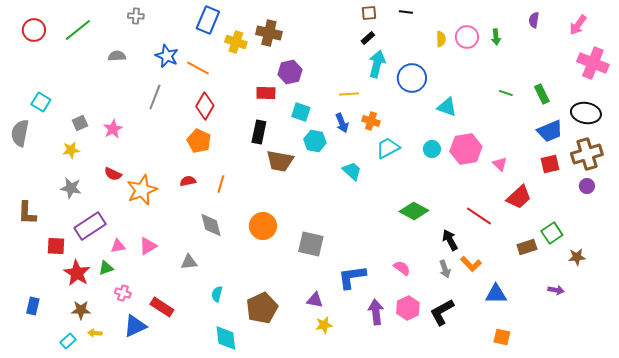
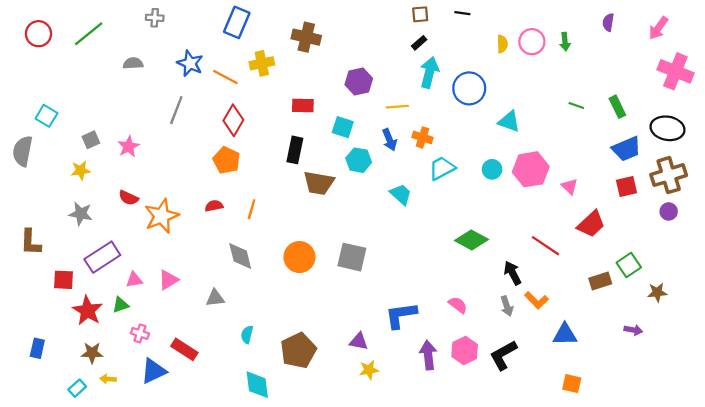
yellow cross: (236, 42) -> (262, 63), moved, turned -30
purple hexagon: (290, 72) -> (359, 82), moved
gray square: (311, 244) -> (352, 257), moved

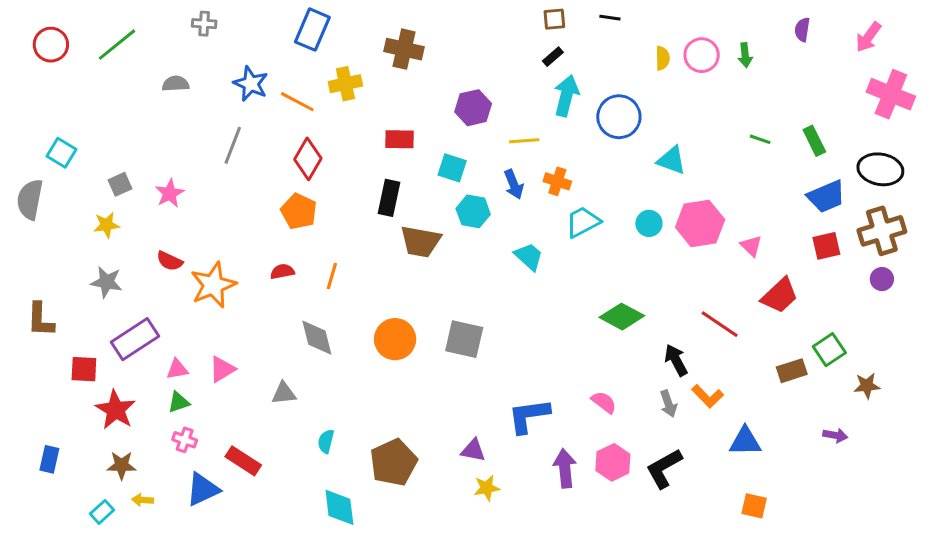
green triangle: (121, 305) -> (179, 402), moved

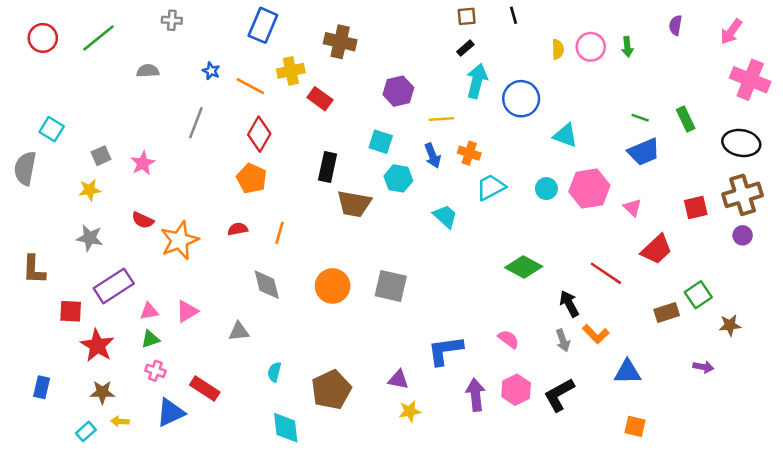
black line: (610, 18) -> (514, 15), turned 66
blue star: (251, 84) -> (211, 71), size x0.6
red rectangle: (400, 139) -> (320, 99), moved, turned 35
blue trapezoid: (826, 196) -> (644, 152), moved

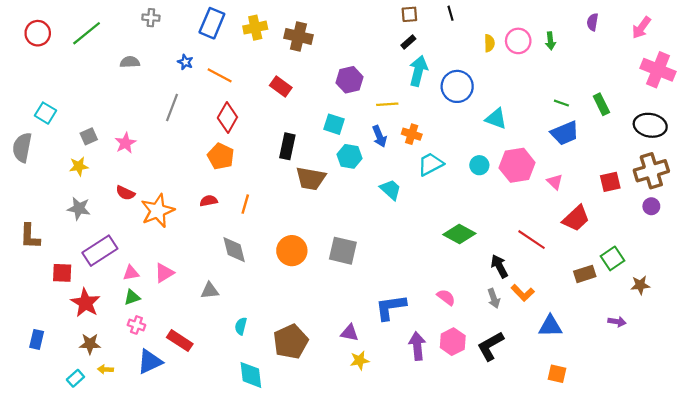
blue rectangle: (263, 25) -> (212, 23), moved
yellow cross: (291, 71) -> (255, 28), moved

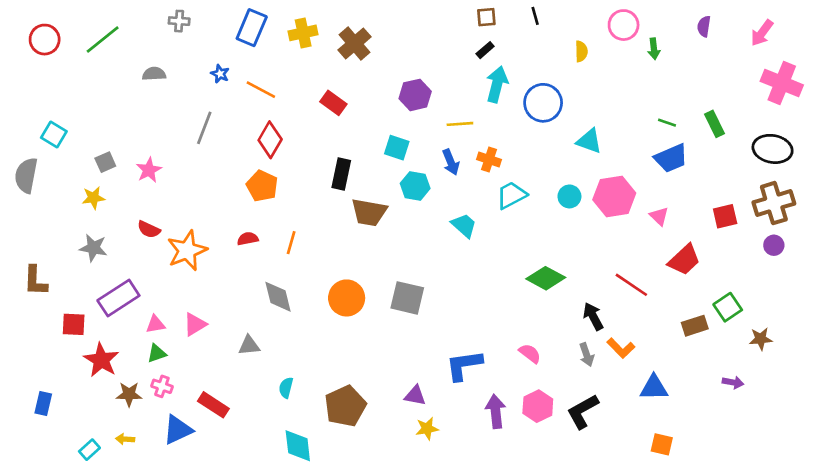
brown cross: (298, 36) -> (355, 43), turned 36
pink circle: (518, 41) -> (624, 25), moved
brown star: (90, 344) -> (129, 394), moved

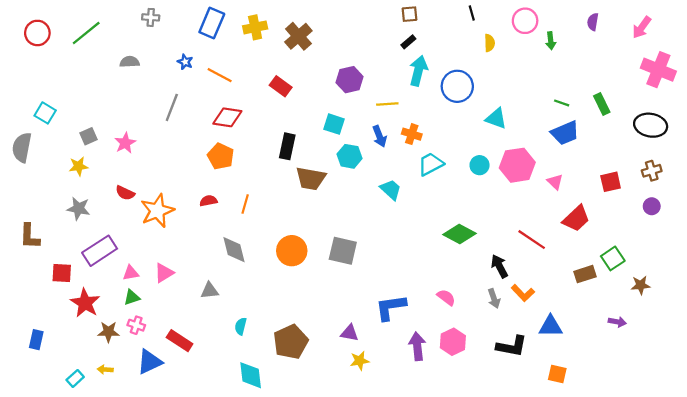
black line: (535, 16) -> (472, 13), moved
red diamond: (270, 140) -> (227, 117), turned 68
brown cross: (774, 203) -> (652, 171), size x0.6
black L-shape: (583, 411) -> (512, 346), moved, turned -140

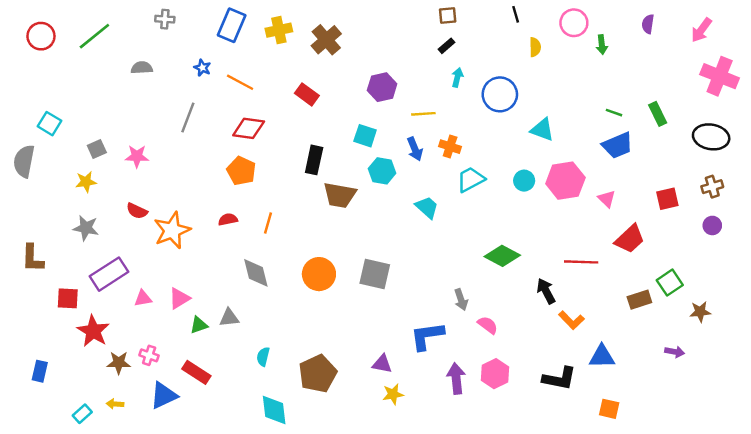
cyan arrow: (418, 71) -> (457, 77), size x0.6
pink star: (125, 143) -> (137, 156), turned 30
red line: (532, 240) -> (581, 262), turned -32
green triangle: (132, 297) -> (199, 325), moved
gray arrow: (494, 298) -> (461, 300), moved

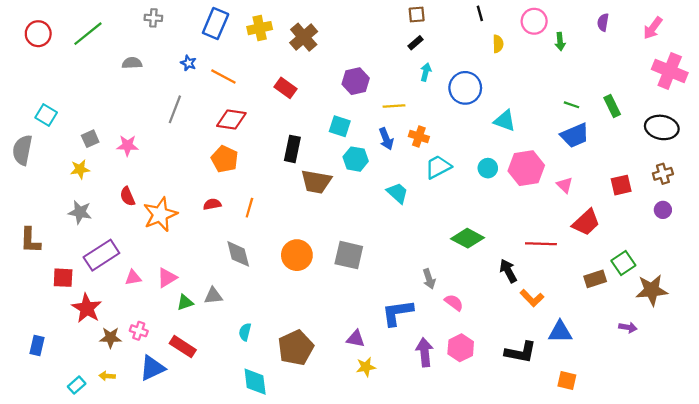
red semicircle: (137, 211) -> (127, 196), turned 42
brown star: (700, 312) -> (652, 290), size x1.6

